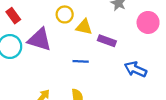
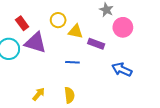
red rectangle: (13, 16) -> (22, 23), moved
pink circle: (148, 22) -> (123, 27), moved

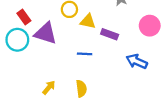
red rectangle: (22, 23) -> (24, 17), moved
pink circle: (123, 27) -> (150, 26), moved

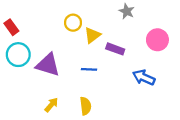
red rectangle: (24, 17) -> (11, 27), moved
yellow triangle: (88, 21) -> (92, 35), turned -49
purple triangle: (46, 33) -> (48, 65), moved

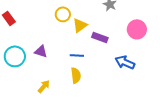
cyan circle: (18, 55) -> (15, 56), moved
purple triangle: (48, 65) -> (41, 51), size x0.6
yellow semicircle: (86, 106) -> (76, 75), moved

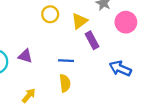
yellow triangle: (80, 25) -> (80, 21), moved
pink circle: (137, 29) -> (126, 22), moved
purple rectangle: (100, 37) -> (92, 40), turned 42

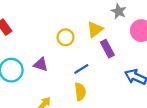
yellow circle: (50, 14) -> (66, 37), moved
blue line: (66, 61) -> (81, 69), turned -35

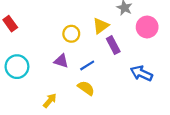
purple triangle: (41, 64) -> (61, 61), moved
yellow semicircle: (80, 92) -> (86, 88), turned -48

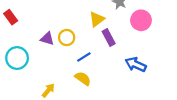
yellow circle: (71, 34) -> (67, 38), moved
purple triangle: (61, 61) -> (47, 39), moved

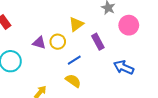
yellow triangle: (97, 19) -> (76, 24), moved

